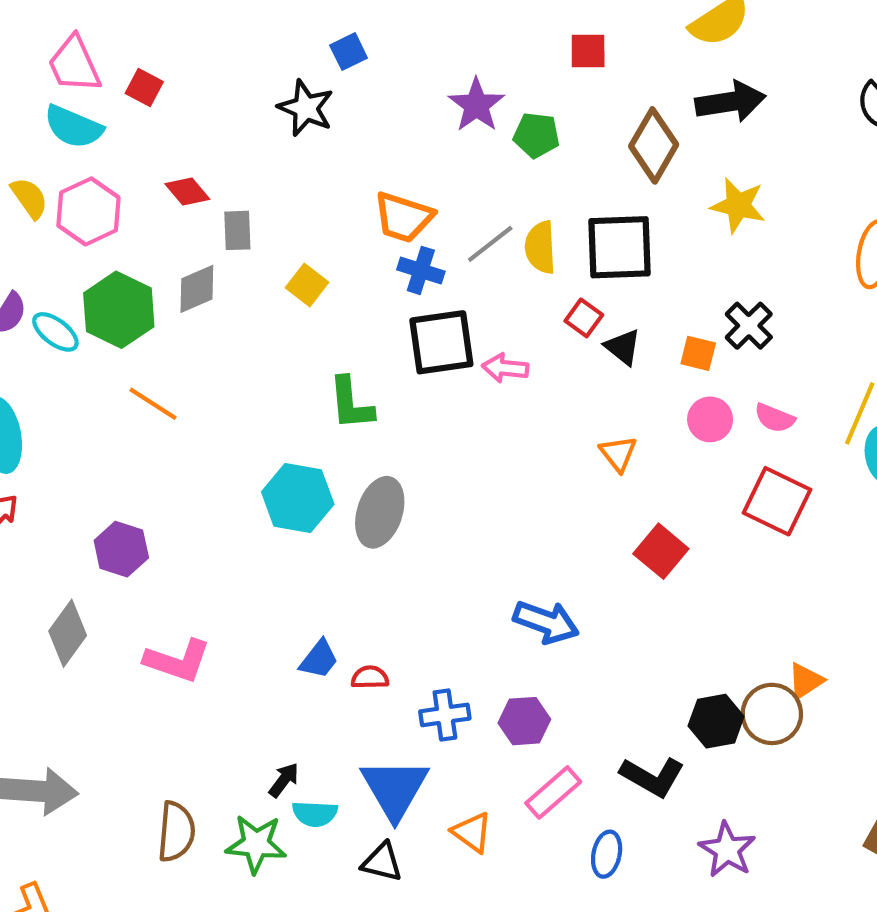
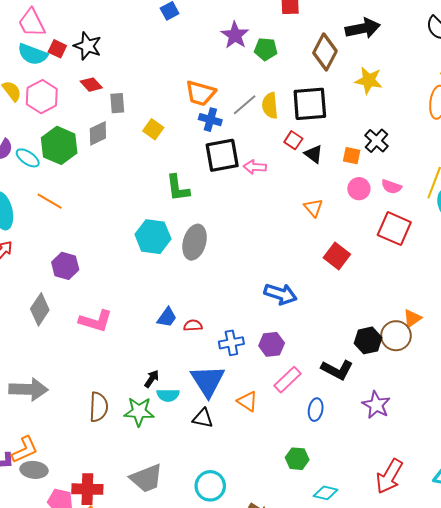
red square: (144, 88) -> (57, 49), moved
black star: (306, 108) -> (88, 46), moved
orange line: (153, 404) -> (50, 201), moved

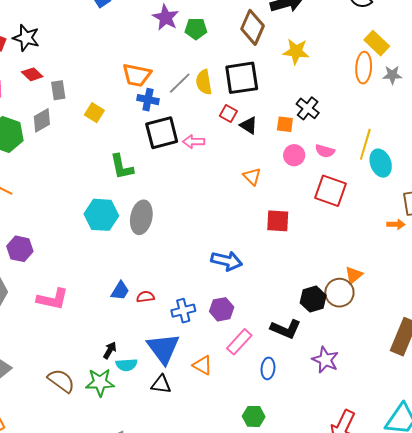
red square: (337, 256) -> (278, 221), turned -30
brown semicircle: (99, 407) -> (61, 381), turned -52

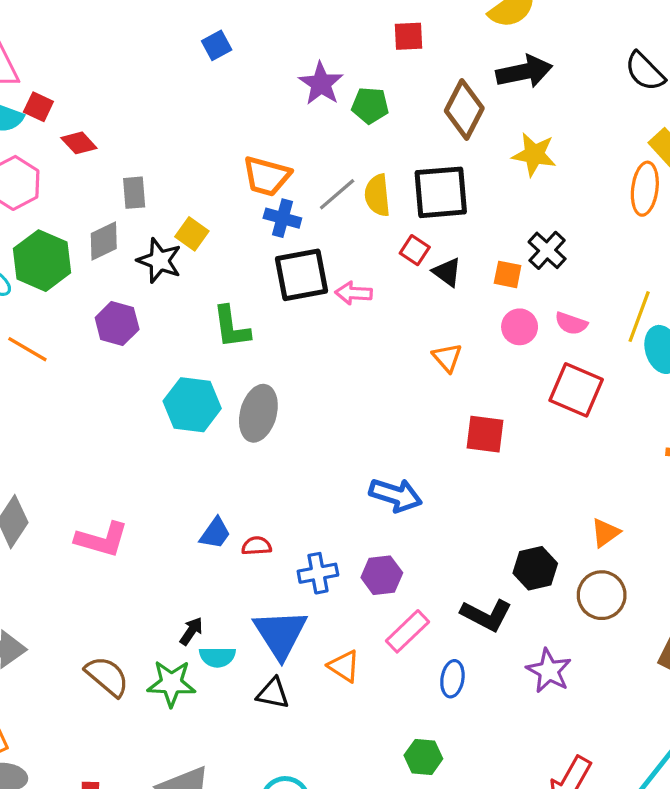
black star: (26, 38) -> (159, 261), moved
red diamond: (32, 74) -> (79, 143), moved
purple hexagon: (20, 249) -> (117, 323), moved
brown circle: (339, 293) -> (602, 595), moved

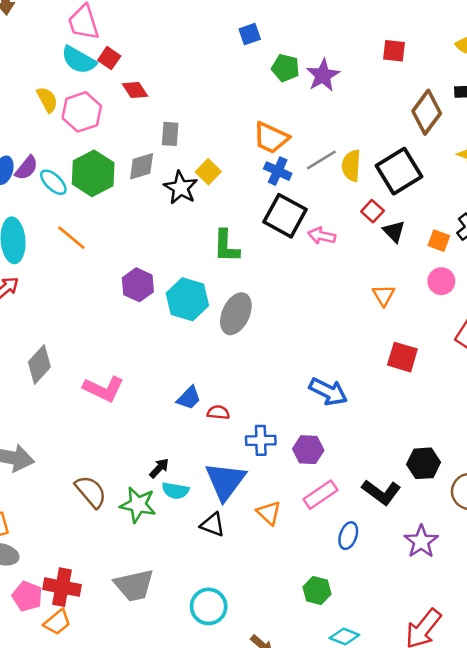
green pentagon: (370, 105) -> (285, 68), moved
black square: (441, 192) -> (399, 171), turned -36
black square: (302, 275) -> (285, 216), turned 30
purple hexagon: (117, 323) -> (138, 285), moved

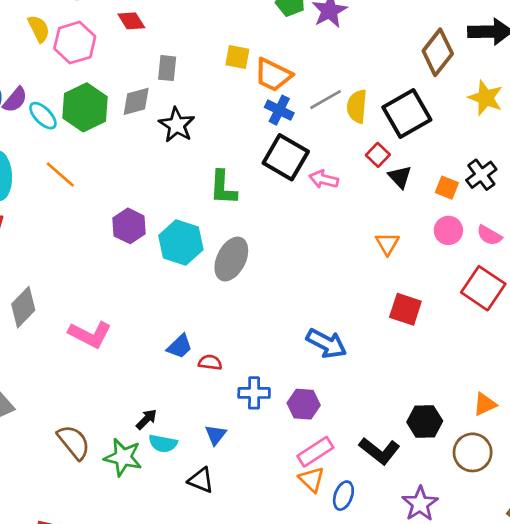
yellow square: (208, 172) -> (237, 57), moved, turned -35
blue triangle: (225, 481) -> (216, 435), size x0.5
orange triangle: (269, 513) -> (312, 479), moved

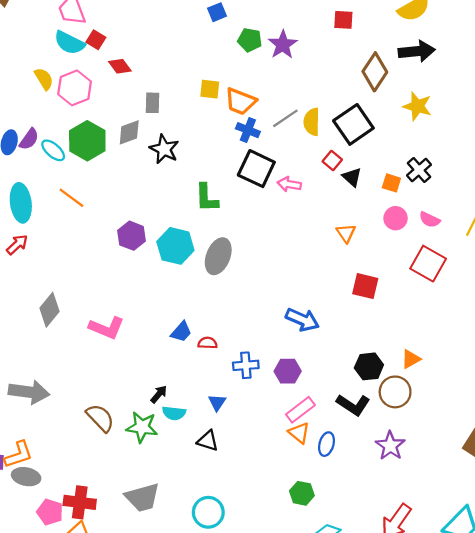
orange triangle: (485, 404) -> (411, 359), moved
black hexagon: (425, 422) -> (369, 366), moved
brown circle: (473, 452) -> (395, 392), moved

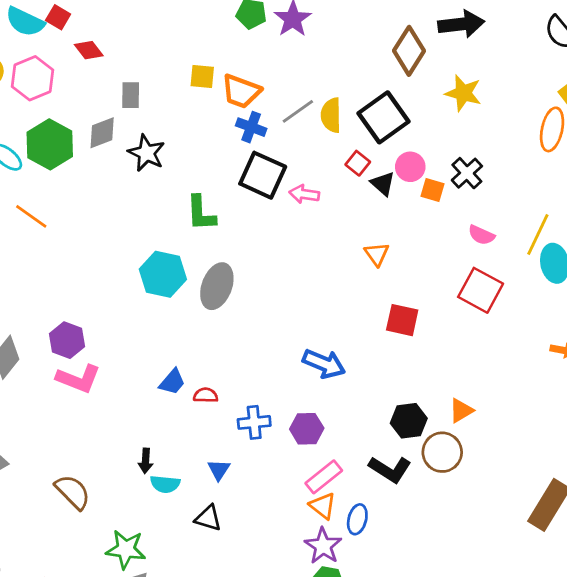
pink circle: (396, 218) -> (410, 167), moved
purple hexagon: (132, 236) -> (67, 340), moved
black arrow: (159, 394) -> (146, 461), turned 144
green star: (142, 427) -> (126, 549), moved
purple star: (390, 446) -> (323, 546), moved

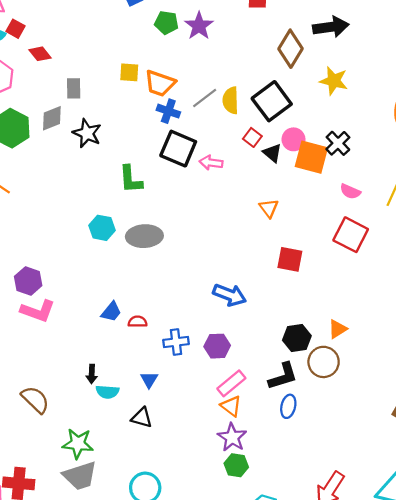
orange square: (433, 190) -> (311, 157), size x1.8
cyan hexagon: (163, 274) -> (102, 228), size x0.7
gray ellipse: (217, 286) -> (144, 236), turned 68
black L-shape: (390, 469) -> (283, 376), turned -48
blue ellipse: (357, 519) -> (288, 406), moved

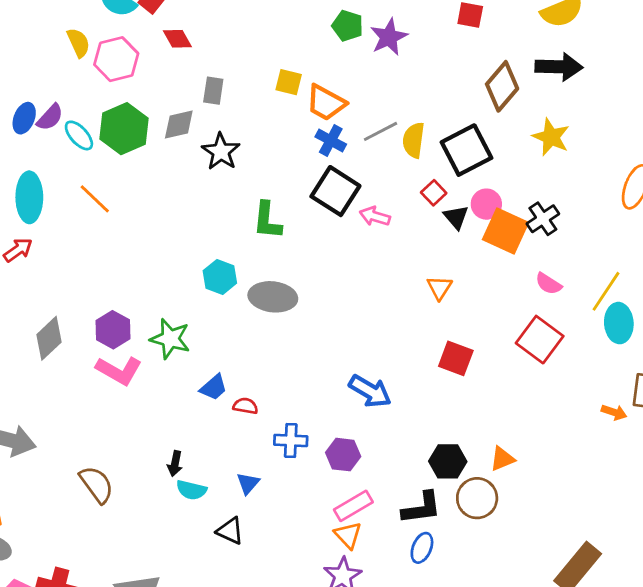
green star: (78, 444) -> (170, 339), moved

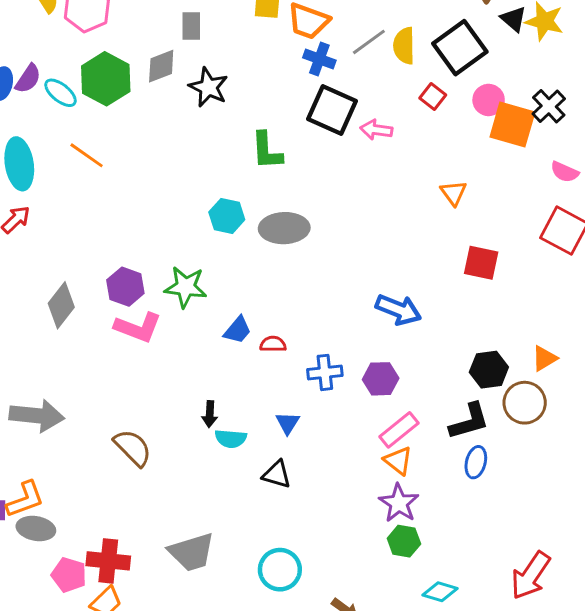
black triangle: (456, 217) -> (514, 19), moved

